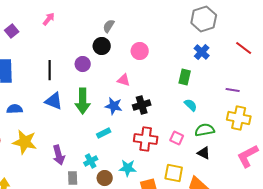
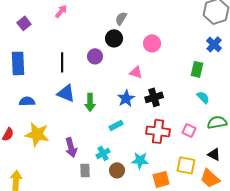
green arrow: (83, 101) -> (90, 102), moved, size x0.7
blue star: (114, 106) -> (126, 98), turned 30
black triangle: (204, 153) -> (214, 154), moved

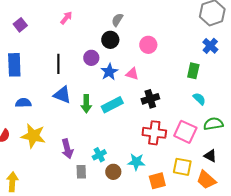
pink arrow: (61, 11) -> (66, 18), moved
blue star: (126, 98) -> (109, 72), moved
cyan rectangle: (116, 125) -> (112, 105), moved, size x1.5
pink square: (189, 130) -> (185, 132), size x1.6

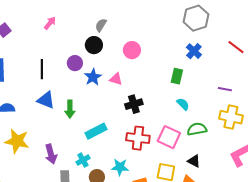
cyan rectangle: (112, 105) -> (96, 131), moved

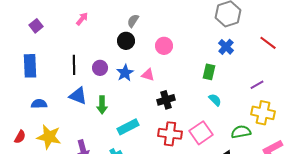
purple circle: (75, 63) -> (100, 68), moved
purple line: (225, 89) -> (257, 85), turned -40
green semicircle: (197, 129) -> (241, 132), moved
pink square: (169, 137) -> (201, 133), turned 30

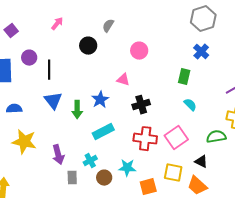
black circle: (126, 41) -> (88, 46), moved
purple circle: (100, 68) -> (29, 58), moved
blue star: (125, 73) -> (100, 100), moved
blue triangle: (78, 96) -> (53, 101), turned 30

